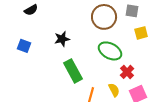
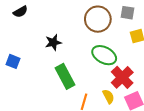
blue square: (24, 46) -> (13, 61), moved
red cross: (127, 72) -> (122, 77), size x1.5

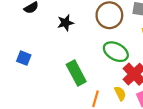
black star: (53, 42) -> (66, 23), moved

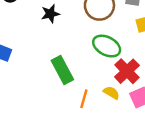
yellow semicircle: (120, 93) -> (111, 93), turned -32

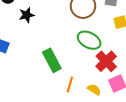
black star: (50, 14) -> (27, 15), moved
yellow semicircle: (111, 93) -> (94, 90), moved

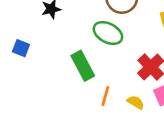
green ellipse: (89, 40) -> (108, 33), moved

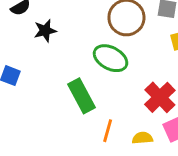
yellow semicircle: (136, 102) -> (142, 138), turned -36

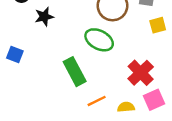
orange line: (108, 131) -> (97, 101), turned 48

